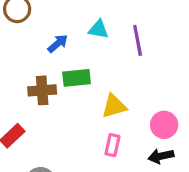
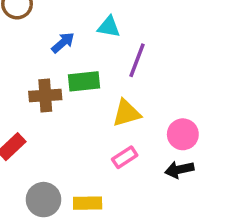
purple line: (138, 40) -> (137, 60), moved, turned 32
pink rectangle: (112, 145) -> (125, 157), turned 45

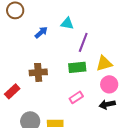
green rectangle: (84, 81) -> (77, 67), moved
brown cross: (45, 95) -> (38, 72), moved
yellow triangle: (126, 113) -> (104, 63), moved

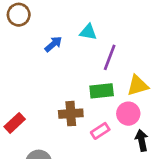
brown cross: (38, 72) -> (71, 114), moved
pink circle: (109, 84) -> (128, 114), moved
black arrow: (107, 104) -> (142, 140), turned 91

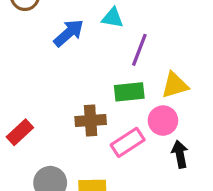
blue arrow: (53, 44) -> (69, 33), size x1.4
pink rectangle: (100, 131) -> (128, 142), size x1.4

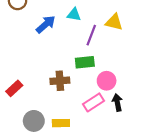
yellow triangle: (175, 85) -> (114, 22), moved, turned 30
pink rectangle: (128, 142) -> (93, 102), moved

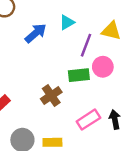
cyan triangle: (74, 15) -> (67, 22), turned -40
brown cross: (60, 81) -> (51, 96), turned -30
pink circle: (107, 81) -> (103, 67), moved

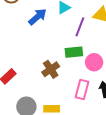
pink circle: (103, 67) -> (94, 62), moved
pink rectangle: (88, 120) -> (82, 89), turned -42

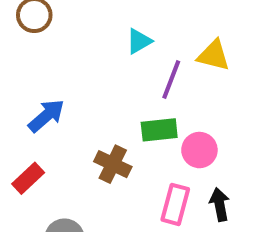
blue arrow: (38, 17) -> (46, 116), moved
brown cross: (51, 69) -> (113, 164), turned -30

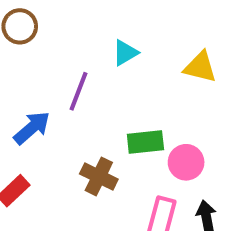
purple line: (171, 80) -> (79, 91), moved

